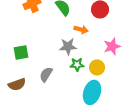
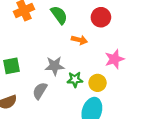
gray star: (68, 46) -> (55, 66), moved

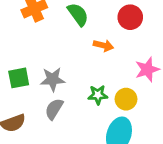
gray star: (55, 66) -> (53, 79), moved

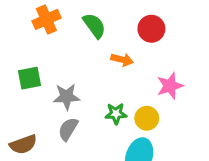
green square: (19, 78) -> (29, 78), moved

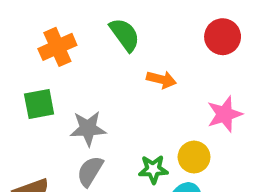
orange cross: (46, 19) -> (57, 47), moved
red circle: (151, 29) -> (223, 37), moved
green star: (116, 114) -> (153, 169), moved

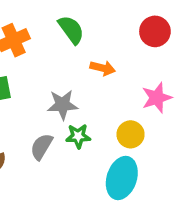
gray star: (88, 128) -> (62, 105), moved
green star: (153, 169) -> (78, 136), moved

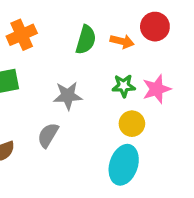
green semicircle: (71, 30) -> (86, 40), moved, turned 52
orange arrow: (103, 68) -> (122, 41), moved
green star: (78, 136) -> (124, 86), moved

